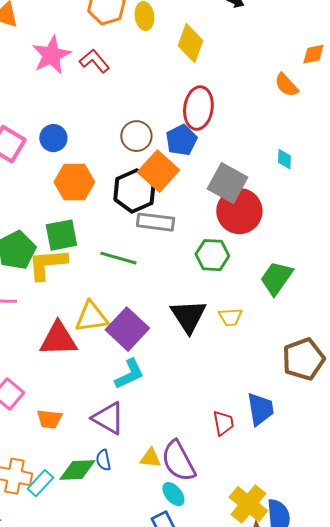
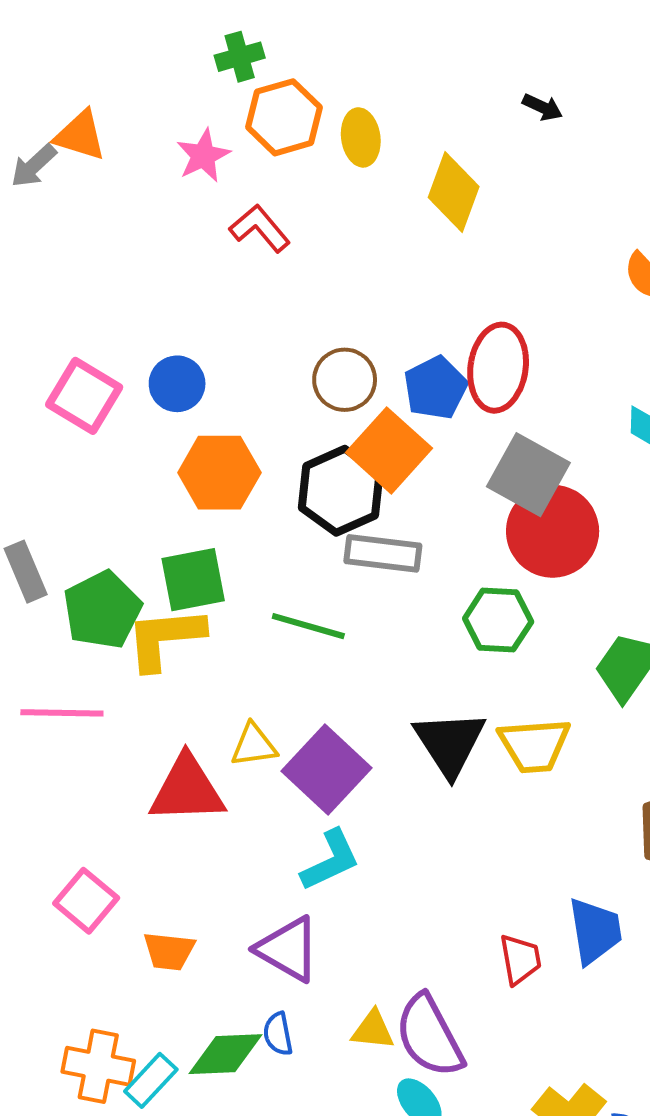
pink star: (51, 55) -> (203, 156), moved, size x0.7
red ellipse: (198, 108) -> (498, 368), moved
yellow triangle: (91, 317) -> (254, 745), size x0.7
yellow trapezoid: (230, 317) -> (534, 745), size x1.5

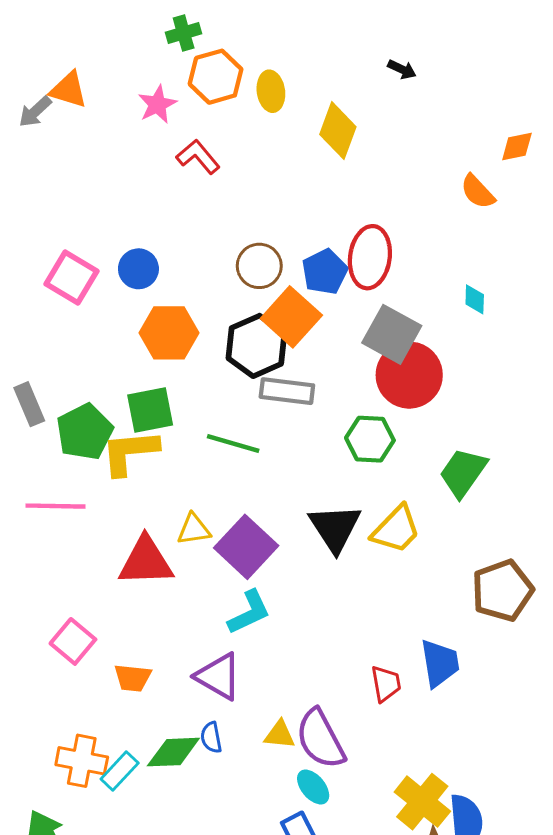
yellow trapezoid: (534, 745) -> (396, 529), turned -42

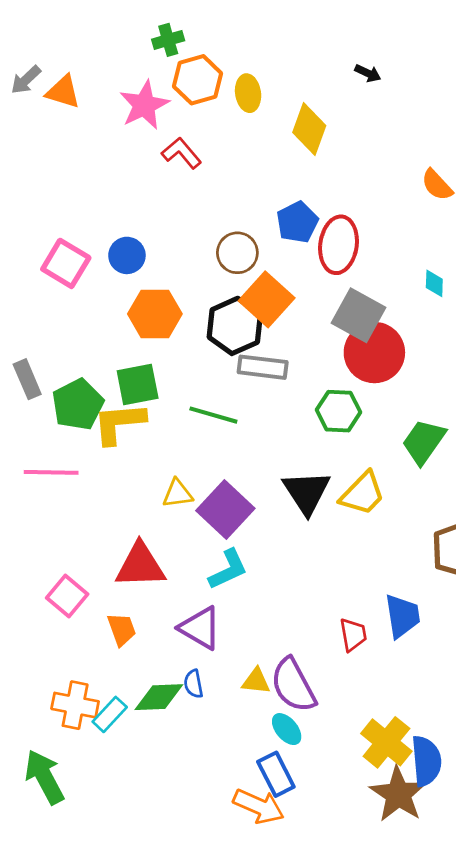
pink star: (157, 104) -> (144, 105), size x1.4
gray arrow: (35, 112) -> (26, 80), moved
blue pentagon: (325, 272) -> (297, 222), moved
red triangle: (146, 561) -> (140, 565), moved
orange trapezoid: (133, 678) -> (122, 629), turned -116

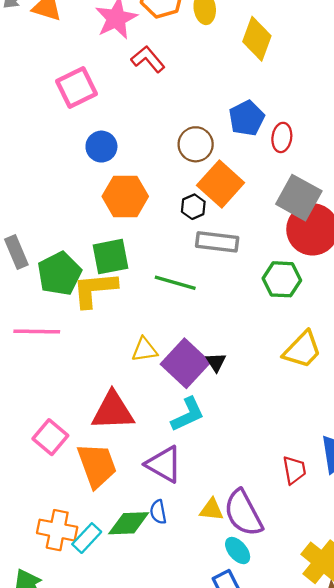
red ellipse: (339, 245) -> (282, 137), size x0.6
pink square: (66, 263) -> (76, 88), moved, turned 33
black hexagon: (235, 326) -> (193, 207), size x0.5
black triangle: (307, 492) -> (216, 362), moved, size x0.5
orange trapezoid: (122, 629) -> (97, 465), size x1.6

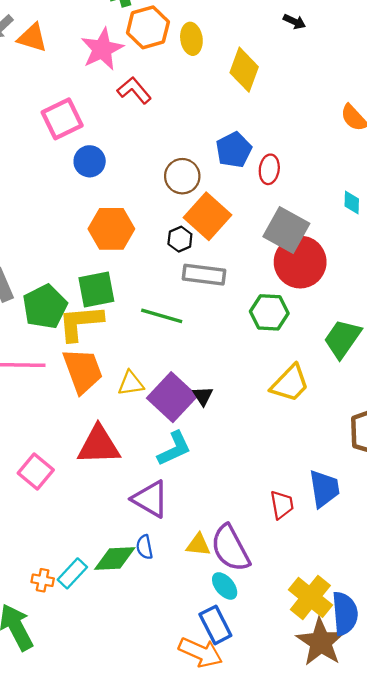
blue circle: (101, 147) -> (90, 161), moved
orange trapezoid: (97, 465) -> (83, 371), moved
orange cross: (57, 530) -> (43, 580), moved, size x0.6

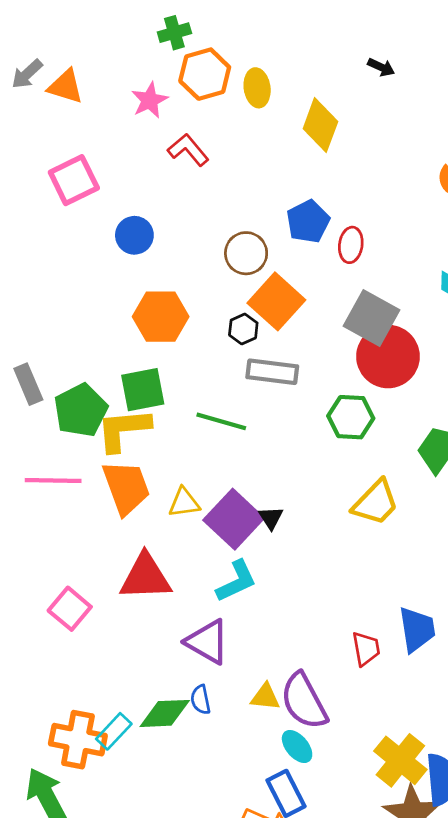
pink star: (102, 49) -> (150, 100), size x0.7
pink square: (62, 119) -> (74, 180), moved
orange cross: (43, 580) -> (78, 740), size x2.0

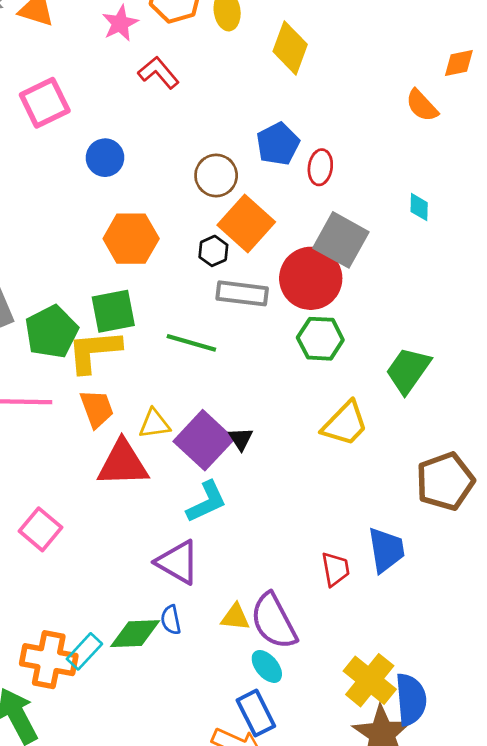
red circle: (388, 357) -> (311, 278), moved
orange trapezoid: (126, 487) -> (97, 409), size x0.7
red triangle: (145, 577) -> (123, 463), moved

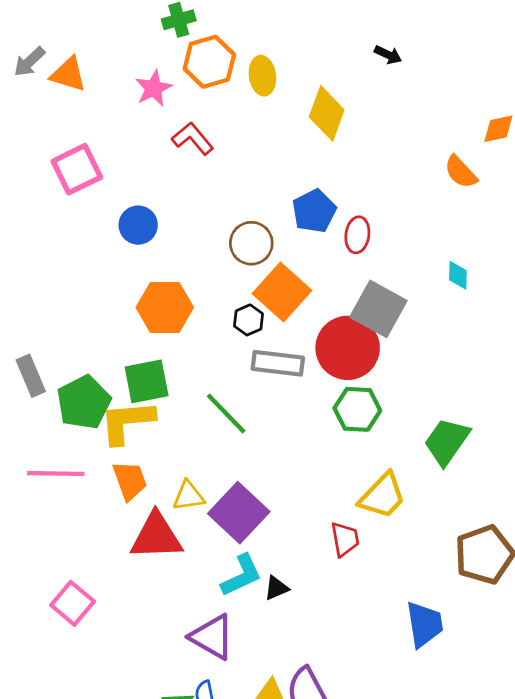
green line: (191, 343) -> (226, 414), turned 30
black triangle: (241, 439) -> (276, 588), moved, turned 40
red trapezoid: (335, 569) -> (345, 539), moved

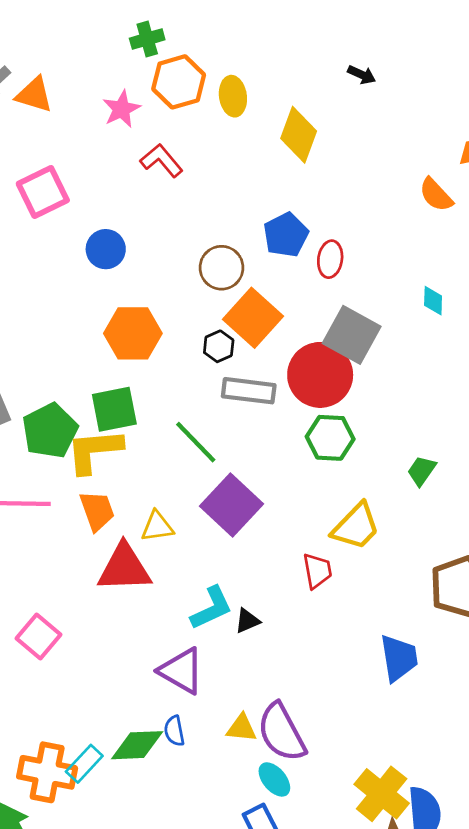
green trapezoid: (447, 441) -> (422, 471), size x0.6
purple square: (239, 513) -> (232, 505), moved

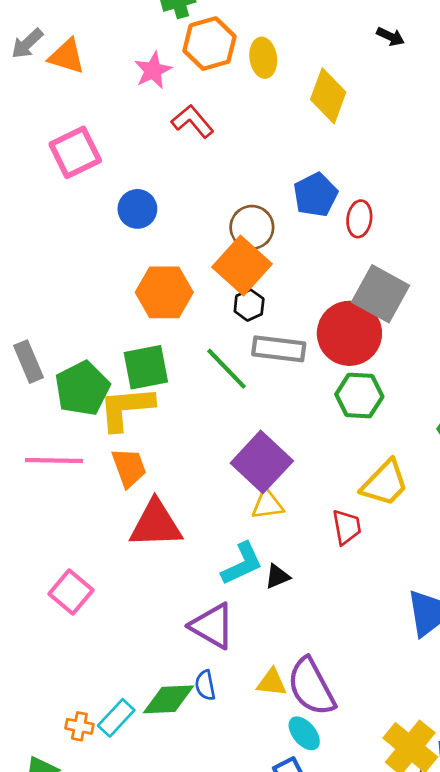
orange square: (253, 318) -> (242, 265), moved
green line: (196, 442) -> (226, 369), moved
yellow triangle: (157, 526) -> (267, 504), moved
orange cross: (47, 772) -> (79, 726), size x0.5

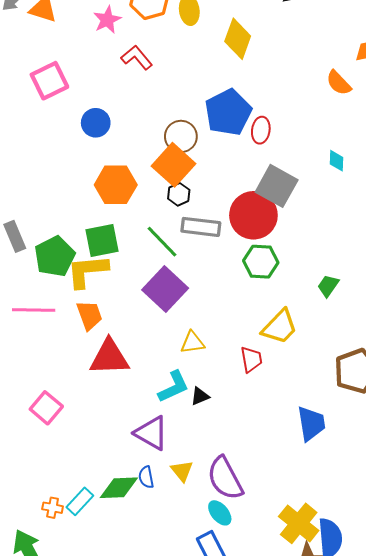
blue pentagon: (316, 195) -> (228, 112), size x1.4
purple square: (262, 462) -> (165, 289), moved
yellow triangle: (272, 682) -> (182, 471), moved, turned 45

